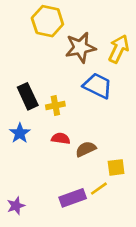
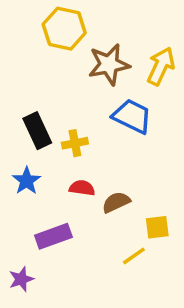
purple rectangle: (73, 198) -> (53, 236), moved

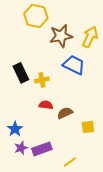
blue star: (27, 181) -> (15, 129), moved
purple rectangle: (53, 236) -> (42, 149), moved
yellow line: (134, 256) -> (70, 162), moved
purple star: (21, 279) -> (21, 148), moved

